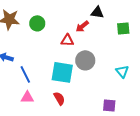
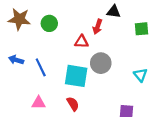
red arrow: (82, 26) -> (98, 27), turned -32
blue line: (25, 74) -> (41, 67), moved

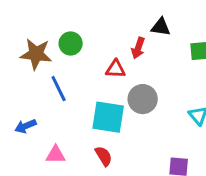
brown star: (19, 19) -> (36, 54), moved
blue arrow: (16, 60) -> (26, 126), moved, turned -40
blue line: (41, 67) -> (59, 89), moved

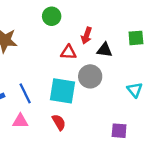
black triangle: (161, 27) -> (105, 50), moved
green circle: (71, 43) -> (52, 16), moved
blue line: (59, 89) -> (25, 93), moved

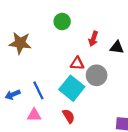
black triangle: (105, 50) -> (117, 47), moved
red triangle: (68, 52) -> (77, 63), moved
cyan square: (62, 91) -> (72, 88), turned 30

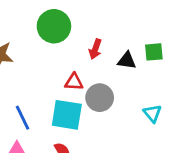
green circle: (62, 22) -> (54, 26), size x1.5
cyan square: (72, 88) -> (67, 115), turned -30

